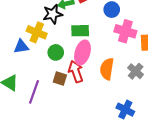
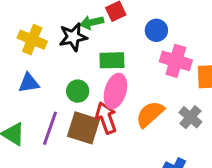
yellow cross: (37, 32) -> (32, 40), moved
orange semicircle: (107, 69) -> (150, 114), turned 40
brown square: (60, 79) -> (84, 128), size x1.6
purple line: (34, 92) -> (50, 128), moved

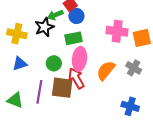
blue circle: (156, 30) -> (76, 16), moved

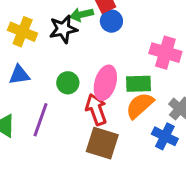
green rectangle: (74, 38) -> (139, 84), moved
brown square: (62, 88) -> (102, 143), moved
blue cross: (130, 106) -> (165, 136), moved

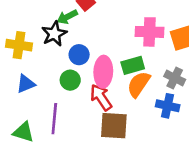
blue circle: (111, 21) -> (79, 55), moved

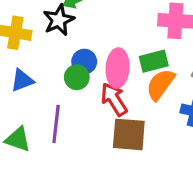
blue circle: (79, 55) -> (84, 62), moved

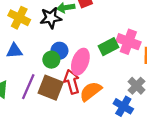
green rectangle: (154, 61) -> (108, 47), moved, turned -30
orange semicircle: (160, 84) -> (91, 91), moved
brown square: (129, 134) -> (51, 88), moved

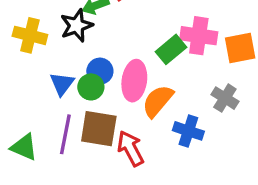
blue triangle: (14, 51) -> (62, 84), moved, turned -36
red arrow: (72, 82) -> (130, 148), moved
orange semicircle: (91, 91) -> (158, 101), moved
blue cross: (123, 106) -> (188, 131), moved

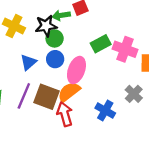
green rectangle: (171, 49) -> (101, 44), moved
green circle: (91, 87) -> (55, 38), moved
orange semicircle: (158, 101) -> (69, 92), moved

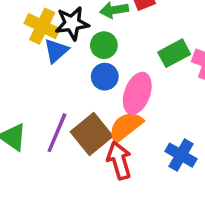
black star: (46, 26) -> (72, 23), moved
blue triangle: (28, 62) -> (56, 51), moved
brown square: (47, 97) -> (92, 134), turned 30

